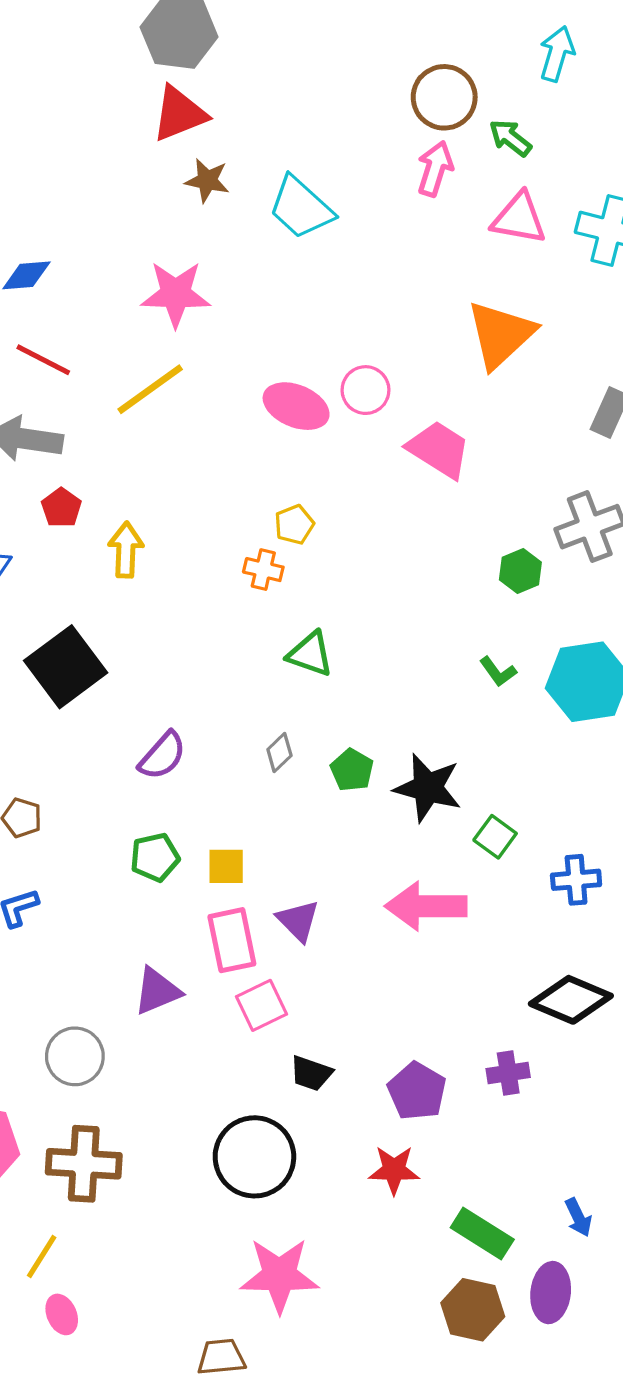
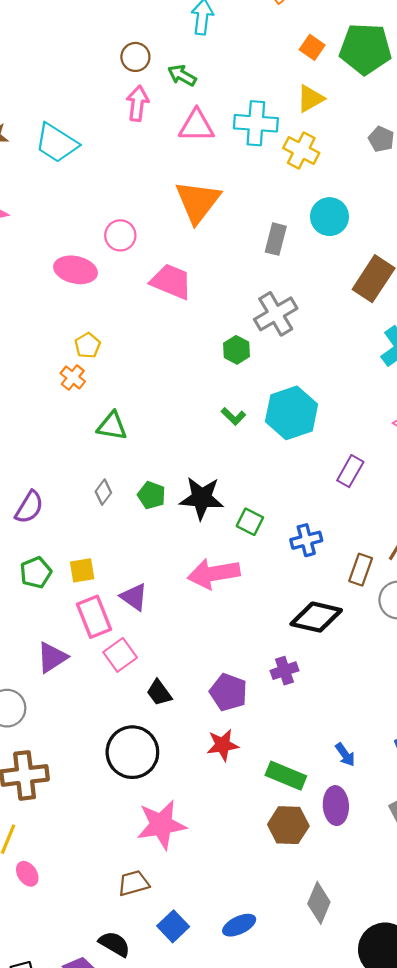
brown circle: (444, 97) -> (135, 57), size x0.7
pink circle: (365, 390) -> (120, 235), moved
orange cross: (263, 570) -> (73, 377), turned 35
black trapezoid: (311, 1073) -> (159, 693), turned 44

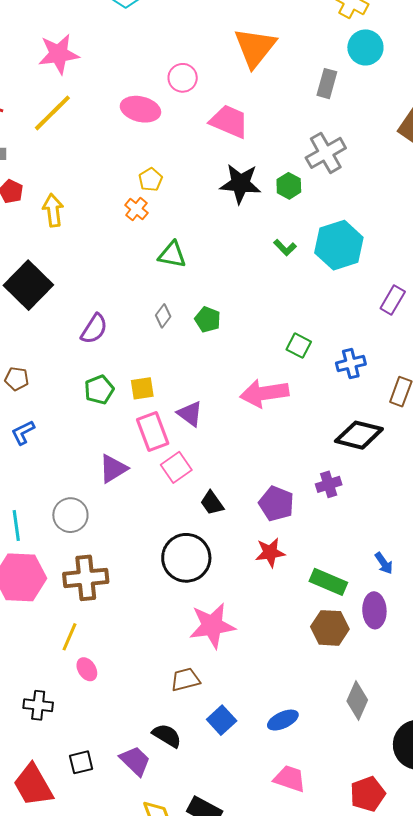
cyan circle: (330, 217) -> (365, 47), moved
black star: (202, 498) -> (240, 184), moved

